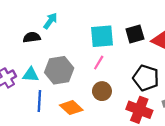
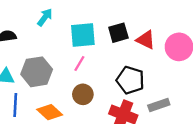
cyan arrow: (50, 21) -> (45, 17), moved

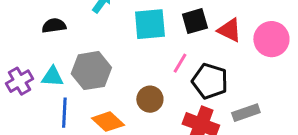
pink line: (79, 63) -> (180, 63), moved

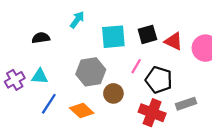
gray hexagon: (91, 71) -> (91, 72), moved
blue line: (64, 113) -> (49, 104), turned 30

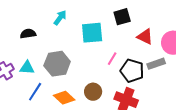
black square: (147, 34) -> (122, 17), moved
gray hexagon: (91, 72) -> (57, 64), moved
brown circle: (113, 93) -> (93, 92), moved
gray rectangle: (186, 104) -> (156, 64), moved

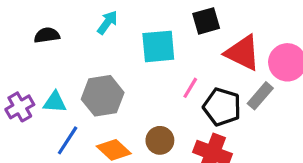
black semicircle: (28, 34) -> (47, 35), moved
red triangle: (145, 37) -> (243, 53), size x1.4
gray rectangle: (156, 64) -> (260, 96), turned -30

